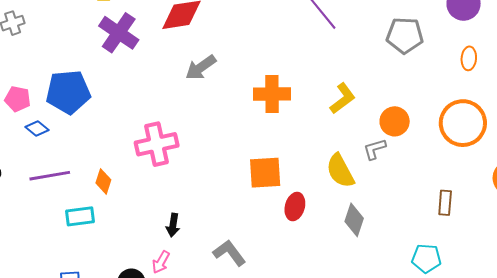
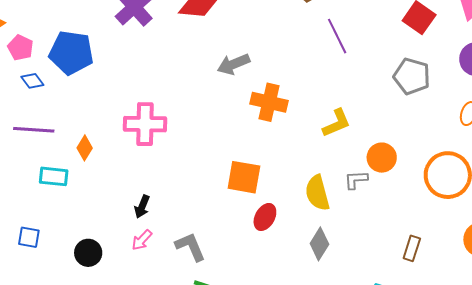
gray arrow: (201, 67) -> (233, 64), moved
pink arrow: (161, 262) -> (142, 240), moved

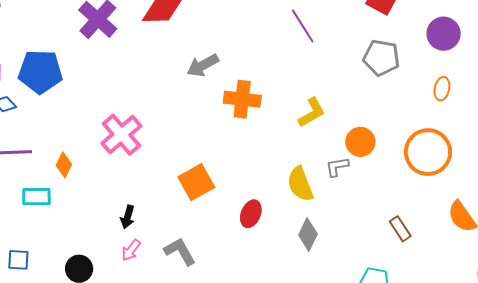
pink cross: (145, 124) -> (121, 135), turned -36
orange square: (244, 177) -> (196, 182), moved, turned -33
brown rectangle: (412, 248) -> (400, 229), turned -45

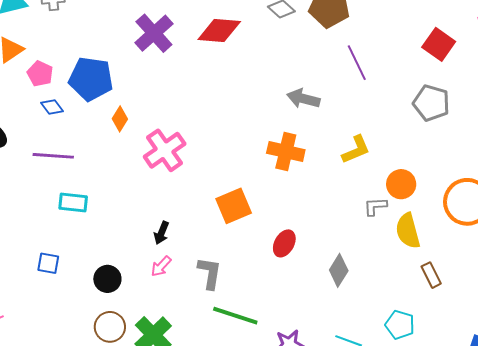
gray arrow: (203, 65) -> (303, 99), moved, turned 36
orange cross: (242, 99) -> (286, 152), moved
orange diamond: (64, 165) -> (120, 119), moved
yellow semicircle: (300, 184) -> (408, 231), moved
gray L-shape: (180, 251) -> (210, 273), turned 32

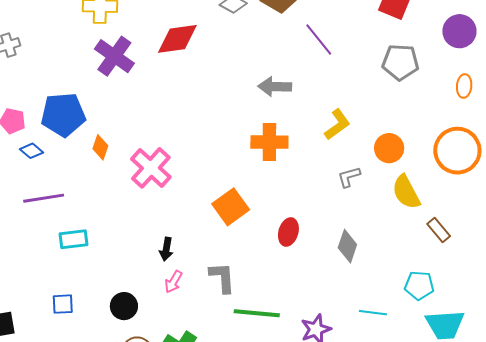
gray L-shape: (375, 206) -> (349, 177), moved

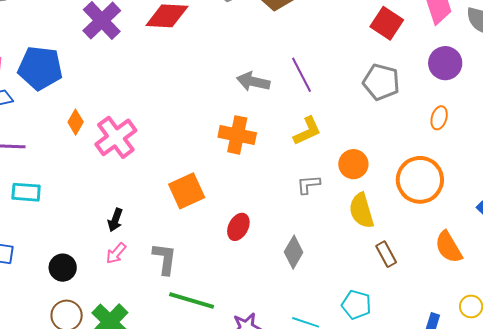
purple line: (319, 40) -> (302, 75), moved
orange diamond: (100, 147) -> (76, 122), moved

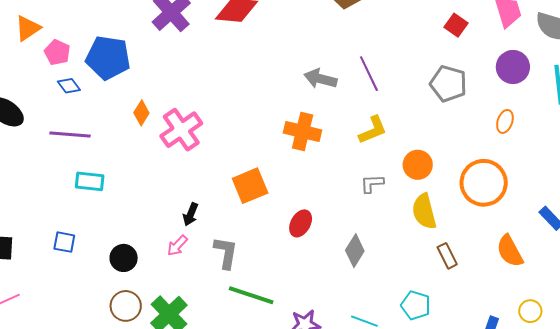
red square: (387, 23) -> (456, 25), size x0.7
black arrow: (115, 220) -> (191, 214), moved

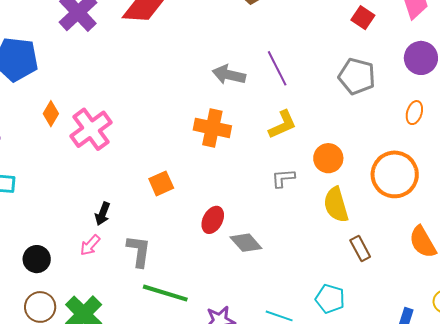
orange square: (250, 186) -> (161, 183), size x0.7
gray diamond: (355, 251) -> (246, 243), moved, turned -72

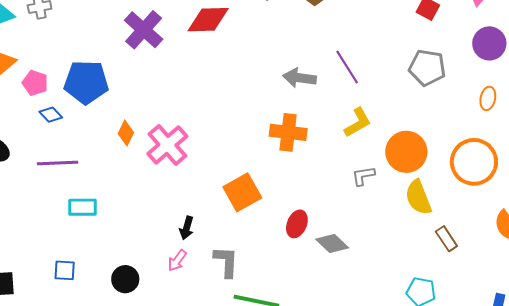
orange circle: (328, 158) -> (406, 152), size x1.4
orange square: (161, 183) -> (242, 192), size x1.5

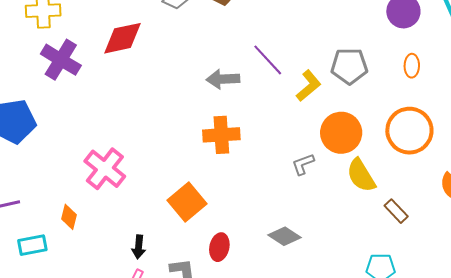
gray pentagon: (427, 68) -> (349, 66), moved
yellow L-shape: (358, 123) -> (309, 86), moved
orange diamond: (126, 133) -> (69, 217), moved
red ellipse: (297, 224) -> (219, 247), moved

